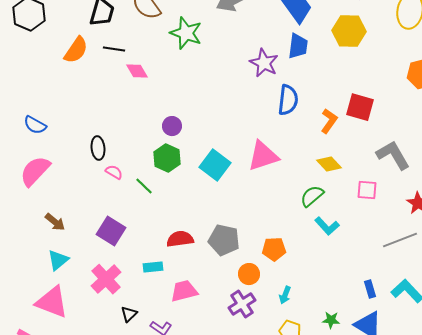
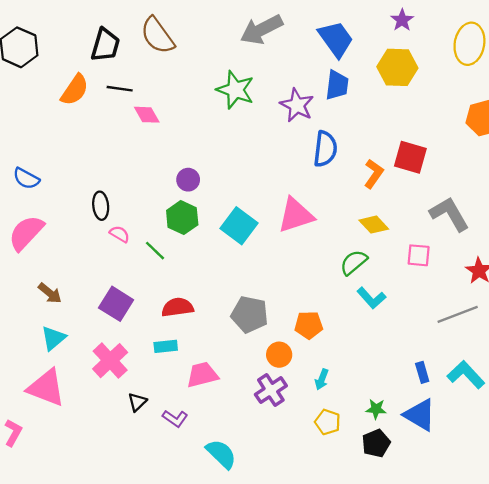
green star: (186, 33) -> (235, 90), moved
red semicircle: (180, 239) -> (177, 307), moved

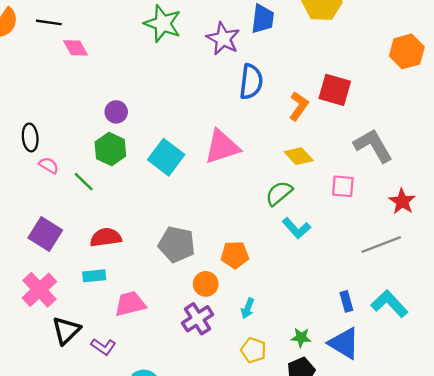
black triangle: (137, 402) -> (66, 330), size x1.5

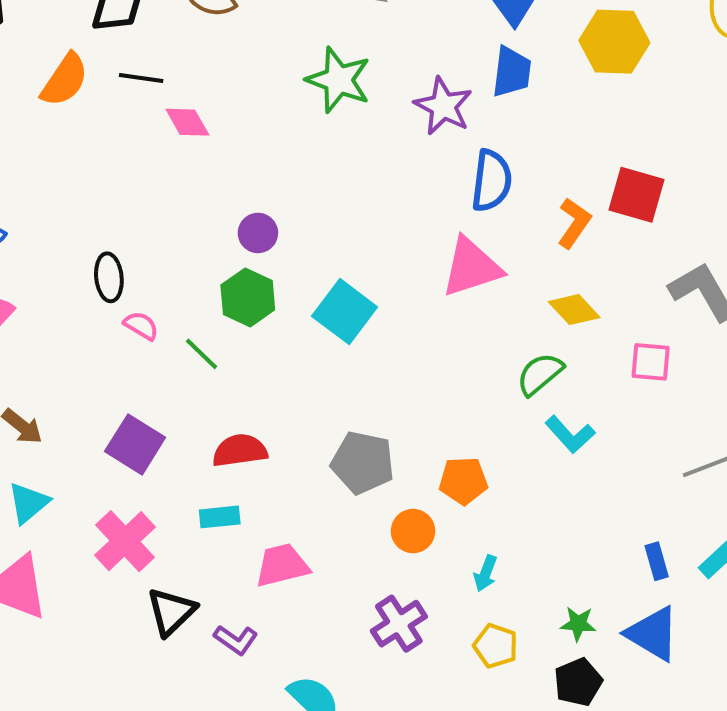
pink triangle: (222, 147) -> (471, 267), moved
purple cross: (198, 319) -> (399, 624), moved

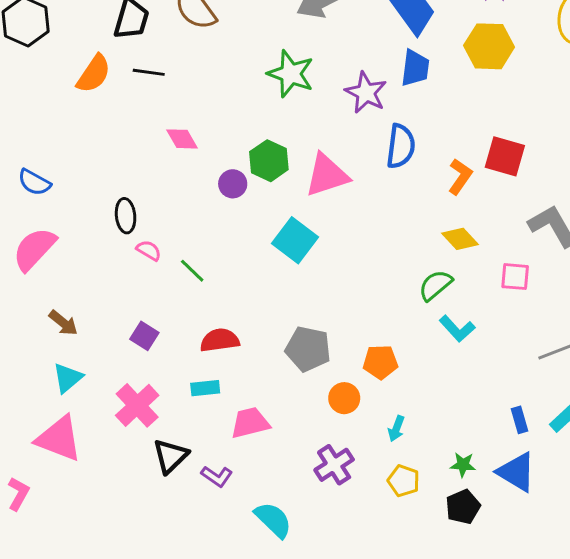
pink diamond: (187, 122) -> (182, 139), moved
pink triangle: (471, 267) -> (327, 175), moved
green hexagon: (248, 297) -> (269, 161), moved
purple square: (135, 444) -> (144, 336), size x0.7

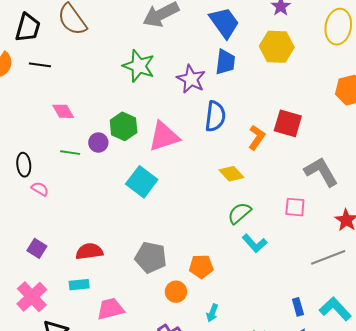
yellow diamond: (460, 239) -> (231, 174), moved
green line: (192, 271) -> (70, 153), moved, turned -36

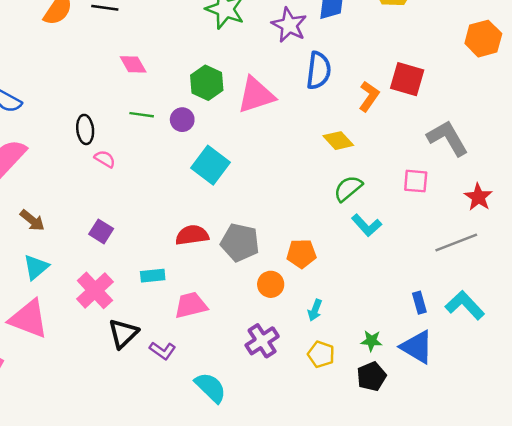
purple circle: (98, 143) -> (182, 120), moved
cyan square: (142, 182) -> (210, 165), moved
red semicircle: (89, 251) -> (192, 235), moved

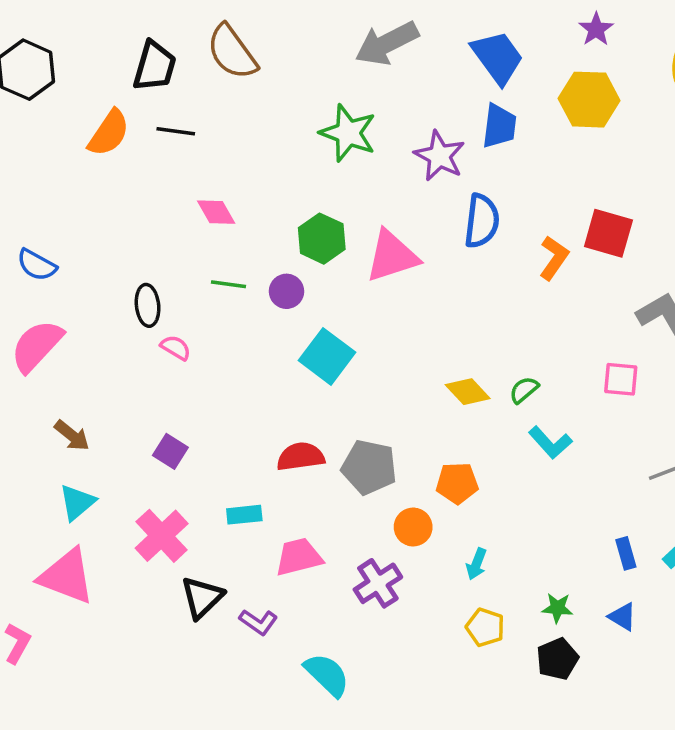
yellow diamond: (338, 141) -> (468, 392), moved
green semicircle: (348, 188) -> (524, 390), size x0.7
purple cross: (262, 341) -> (378, 583), moved
blue triangle: (417, 347) -> (622, 617), size x0.6

